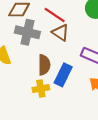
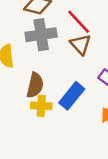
gray cross: (27, 32) -> (41, 35), turned -35
brown semicircle: (44, 65) -> (35, 85), moved

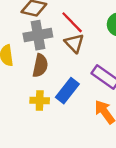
brown semicircle: (35, 85) -> (40, 66), moved

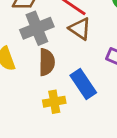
blue rectangle: (67, 91) -> (83, 84), turned -60

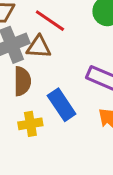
brown triangle: (80, 29) -> (39, 47), moved, turned -30

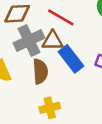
blue rectangle: (62, 105) -> (71, 59), moved

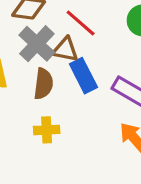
gray cross: (29, 41) -> (37, 44), turned -32

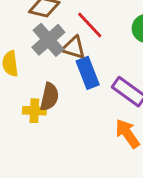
brown semicircle: (43, 84) -> (49, 97), moved
yellow cross: (47, 130) -> (34, 111), moved

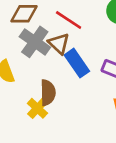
brown triangle: (74, 48) -> (59, 44), turned 40
yellow cross: (34, 111) -> (37, 108), turned -36

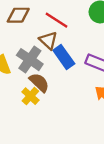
gray cross: (35, 42) -> (30, 60), moved
brown semicircle: (48, 93) -> (39, 83), turned -45

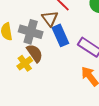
gray cross: (30, 60) -> (31, 32), turned -30

